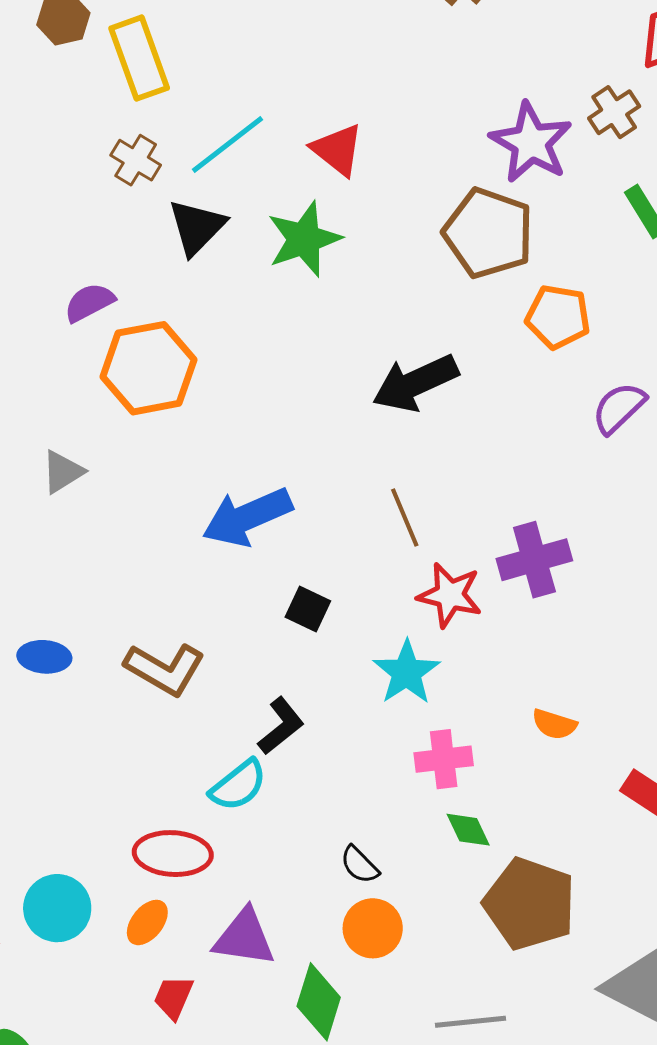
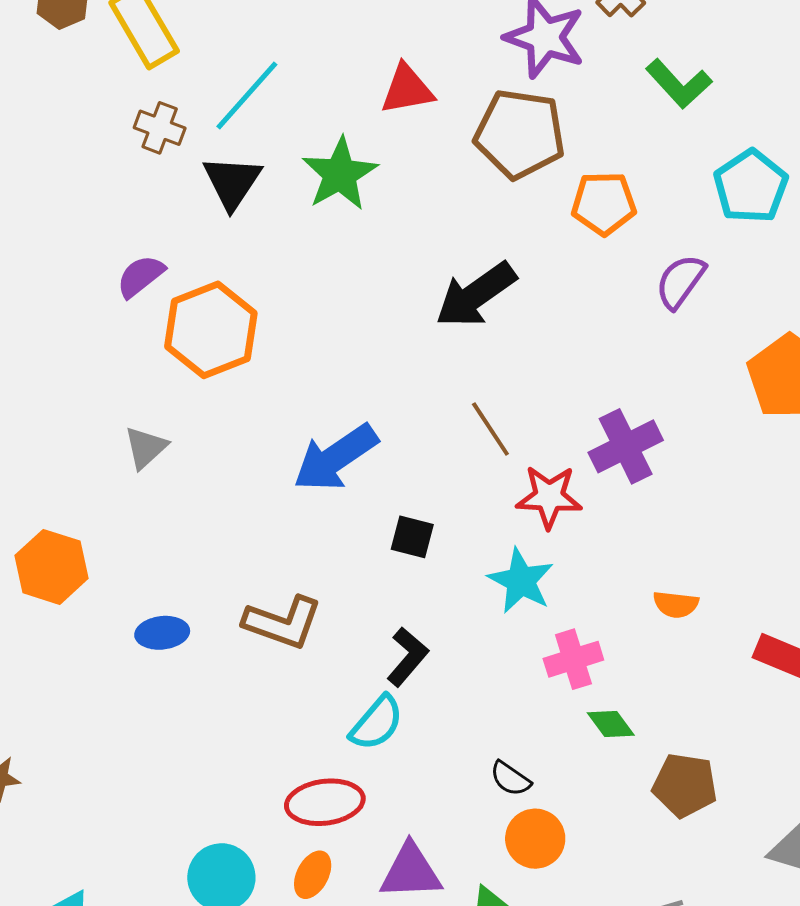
red triangle: (337, 150) -> (407, 89), moved, turned -38
brown pentagon: (530, 904) -> (685, 785), size x0.7

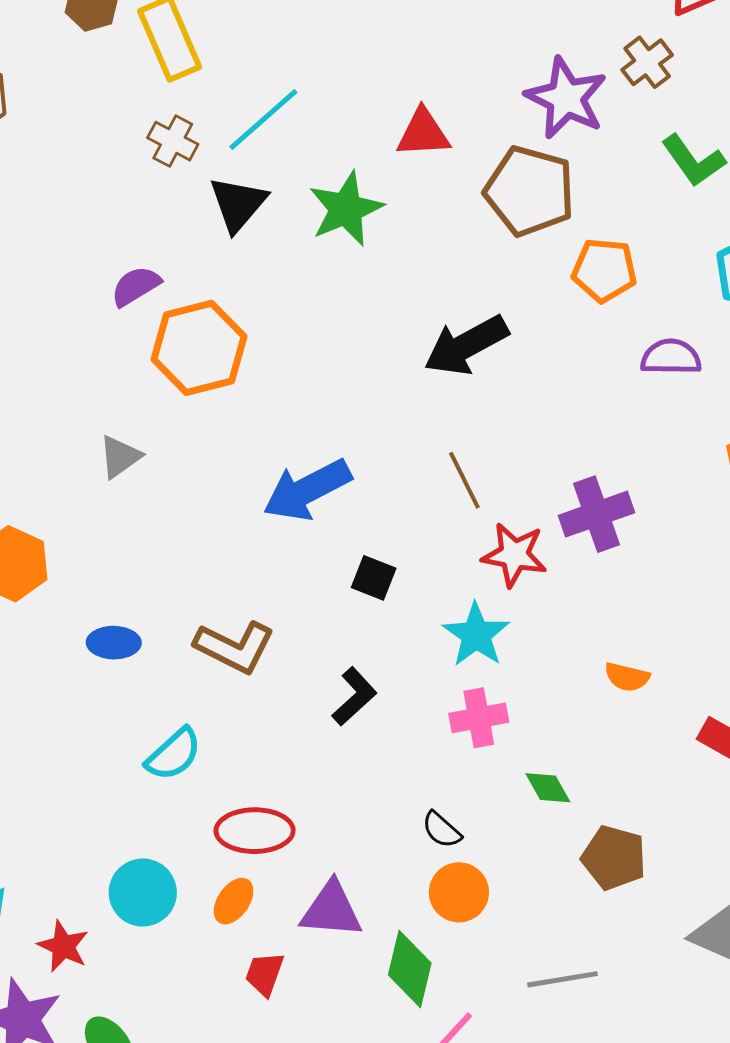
purple semicircle: (680, 281) -> (671, 357), turned 48
pink cross: (573, 659) -> (479, 718), moved
cyan semicircle: (377, 723) -> (174, 754), moved

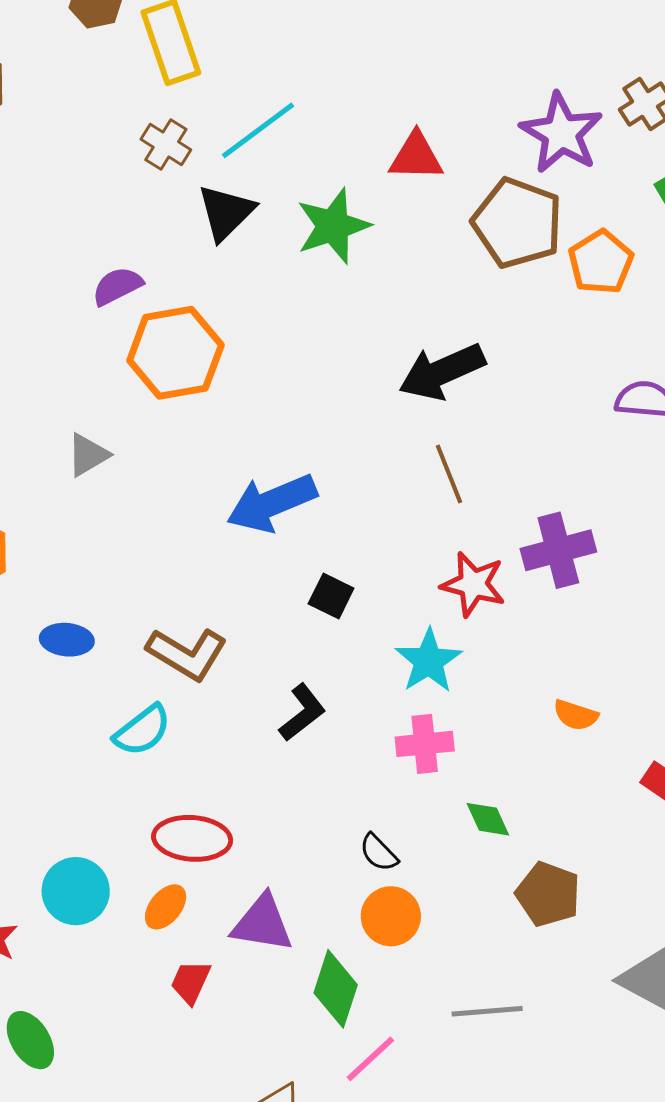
orange pentagon: (604, 270) -> (601, 262), moved, turned 30
brown line: (464, 480) -> (449, 474), moved
cyan semicircle: (174, 754) -> (142, 730), moved

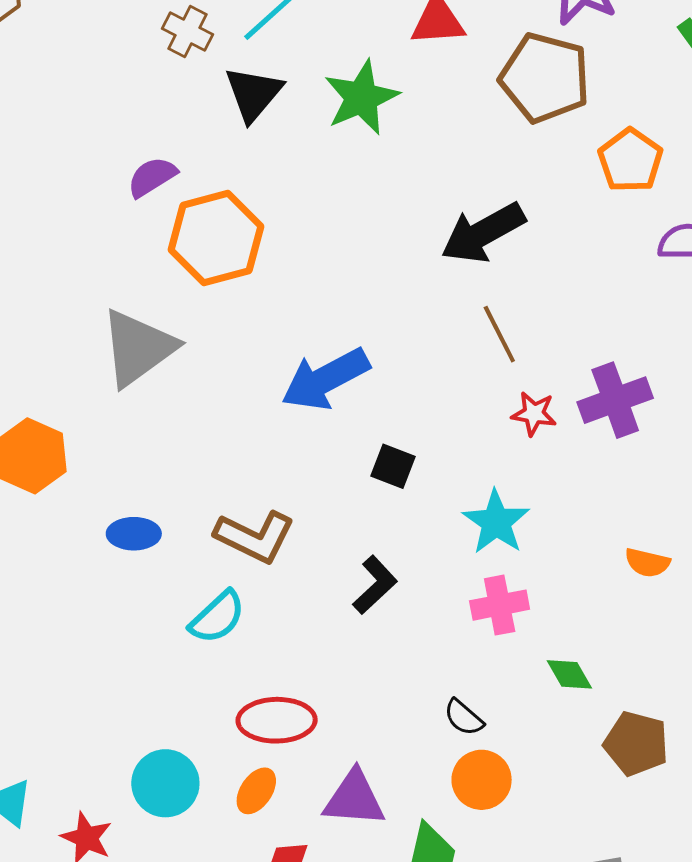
orange pentagon: (601, 262) -> (630, 160), moved
gray triangle: (88, 455) -> (138, 348), size x1.8
red star: (473, 584) -> (534, 414), moved, size x0.7

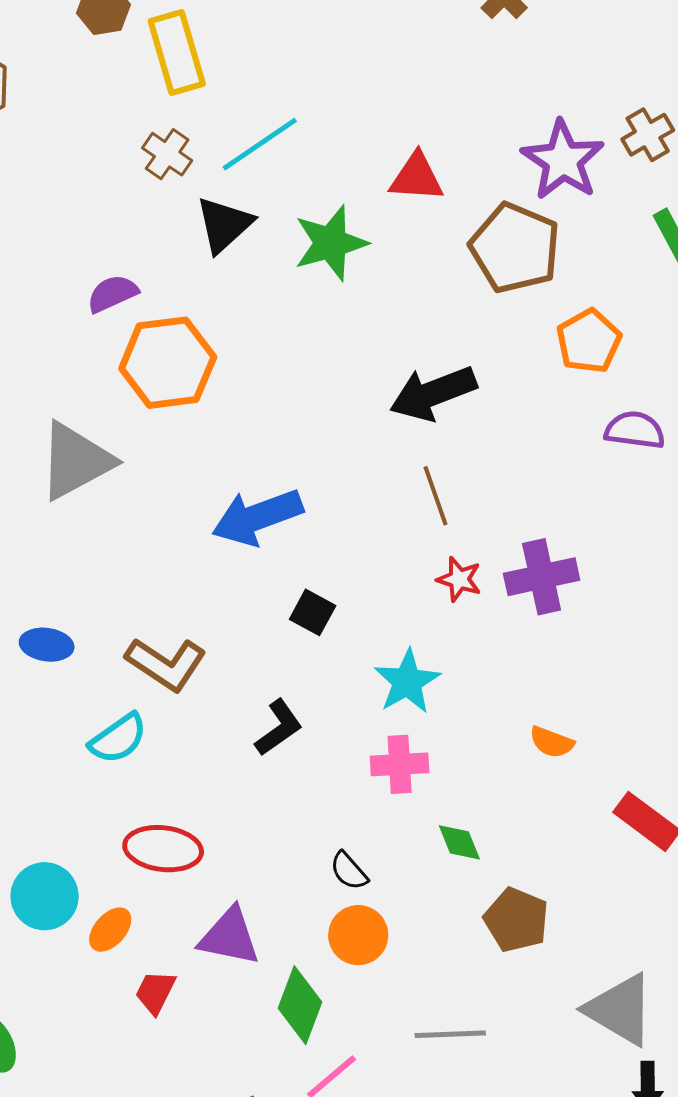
orange ellipse: (256, 791) -> (110, 930), moved

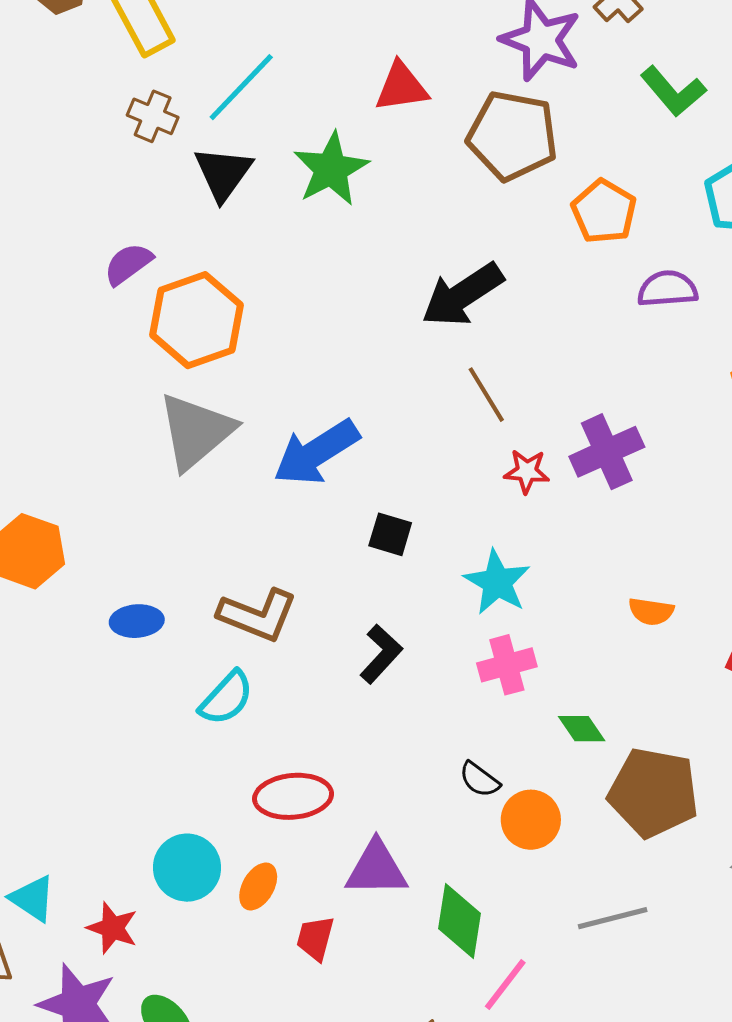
gray triangle: (76, 461) -> (196, 431), moved
brown pentagon: (516, 920) -> (653, 793), size x1.4
orange circle: (358, 935) -> (531, 820), moved

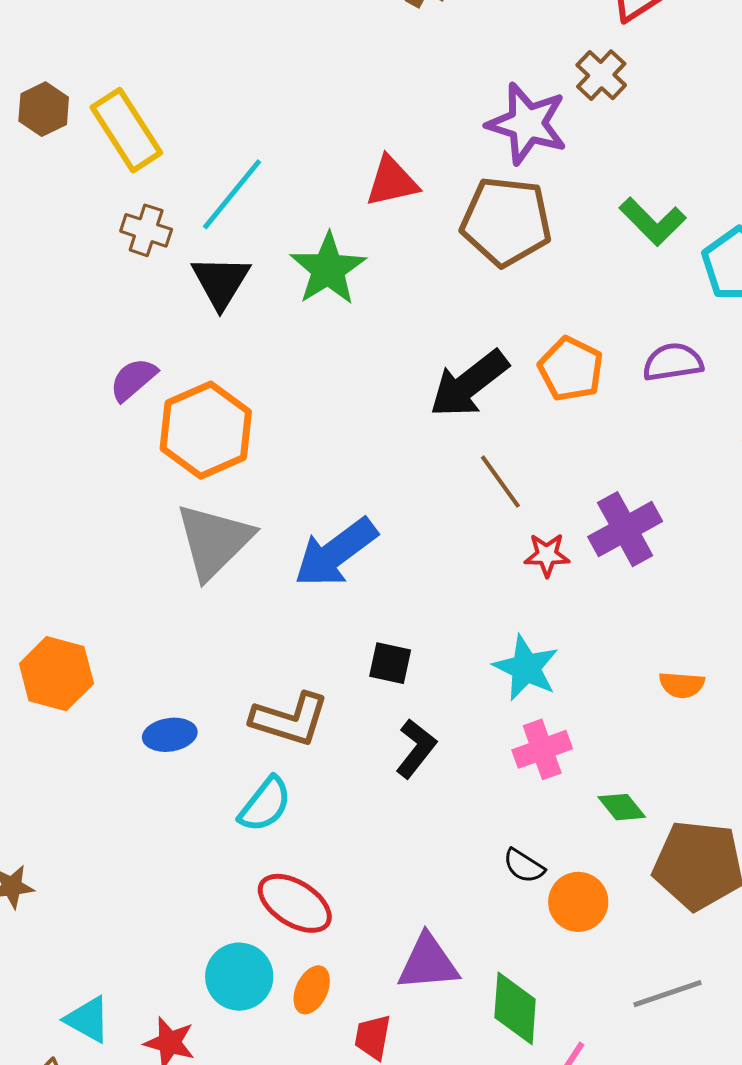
green L-shape: (673, 91) -> (653, 221), moved
orange pentagon: (604, 211) -> (571, 369), moved
black square: (390, 534) -> (390, 663), moved
red ellipse: (293, 796) -> (295, 903), moved, turned 42

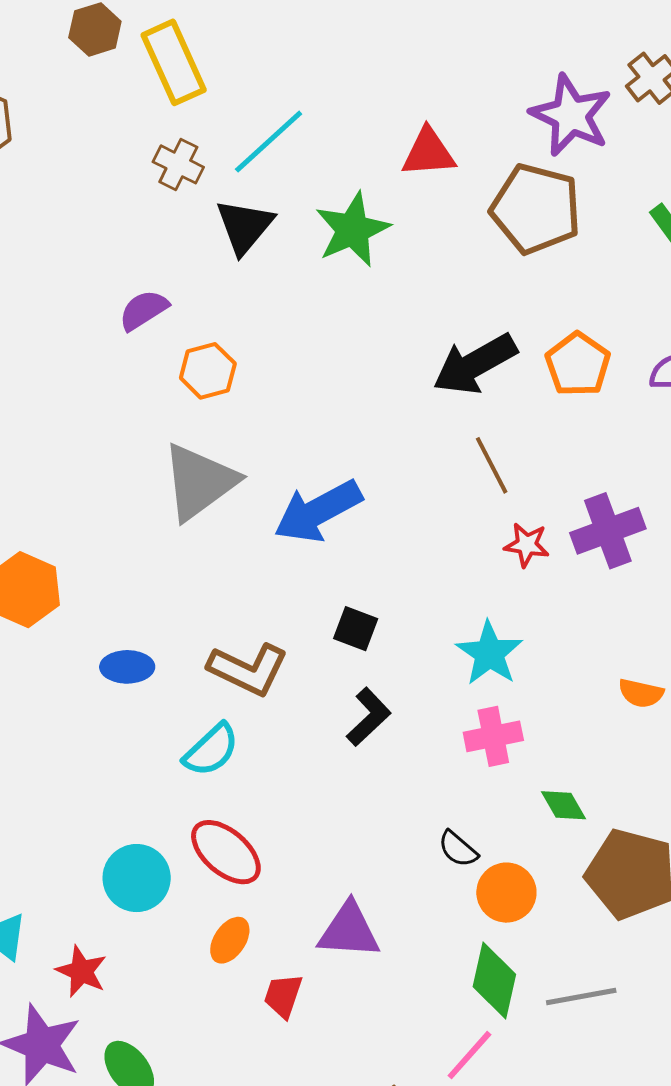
orange hexagon: (206, 430) -> (208, 371), size x0.6
cyan circle: (239, 977) -> (137, 878), moved
green diamond: (515, 1008) -> (494, 980), moved

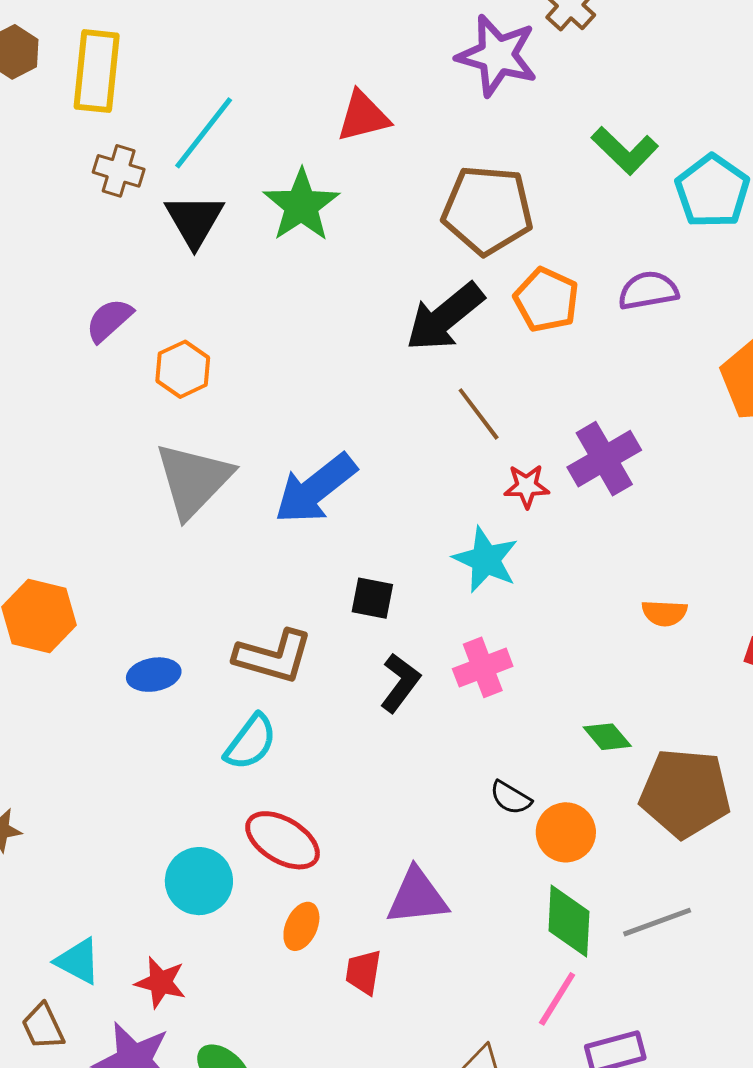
yellow rectangle: (174, 62) -> (97, 71), turned 40
brown pentagon: (536, 209) -> (487, 210), moved
cyan star: (489, 653) -> (486, 560), moved
pink cross: (493, 736) -> (483, 667), moved

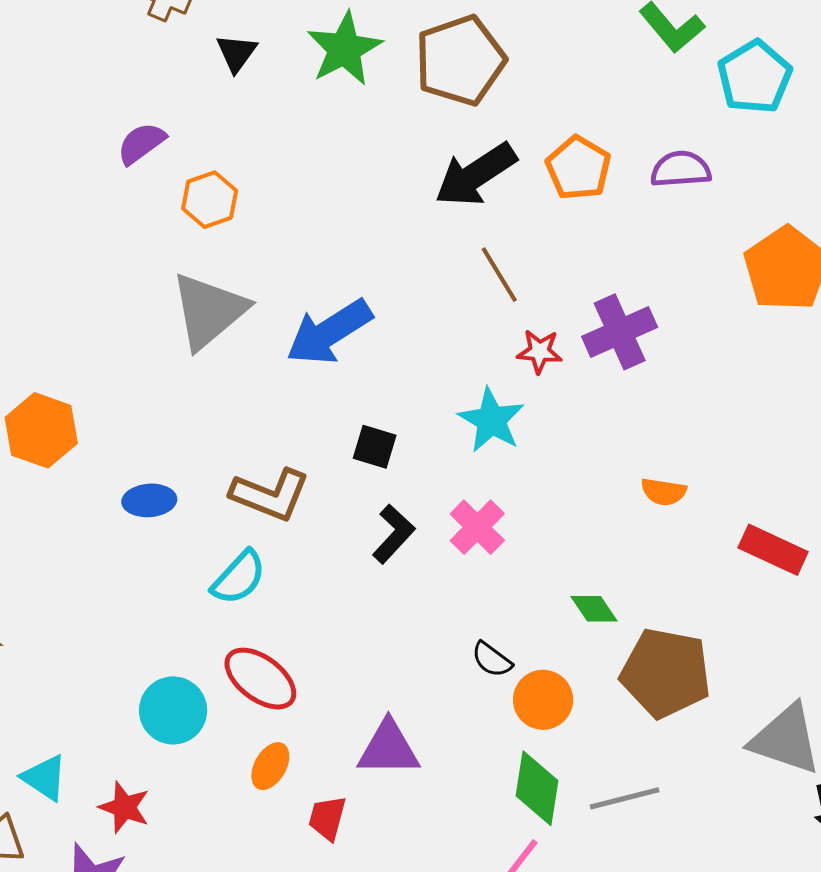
brown pentagon: (487, 210) -> (460, 60), moved, turned -30
black triangle: (194, 220) -> (236, 53), size x0.7
pink cross: (483, 667) -> (477, 527), turned -30

